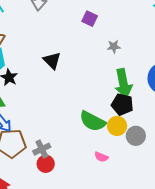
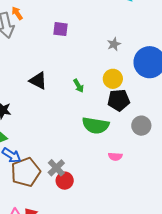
gray star: (114, 47) -> (114, 44), moved
green arrow: (123, 83) -> (79, 86), moved, size x0.5
yellow circle: (117, 126) -> (113, 79), moved

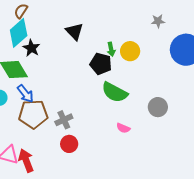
yellow circle: (113, 79) -> (130, 51), moved
black pentagon: (119, 100) -> (101, 64), moved
red circle: (65, 181) -> (69, 144), moved

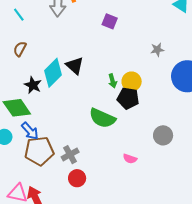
cyan diamond: (19, 33) -> (53, 73), moved
black pentagon: (101, 64) -> (128, 98), moved
green semicircle: (115, 92) -> (102, 118), moved

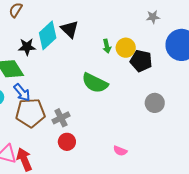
black star: (33, 85) -> (27, 47), turned -30
black pentagon: (128, 98) -> (141, 61), moved
pink semicircle: (130, 159) -> (120, 151), moved

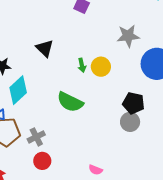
gray star: (153, 17) -> (128, 36), size x1.6
cyan diamond: (48, 35) -> (18, 90), moved
black pentagon: (141, 61) -> (133, 103), moved

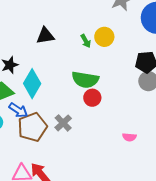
black triangle: (45, 48) -> (45, 36), turned -36
red circle: (42, 161) -> (92, 98), moved

